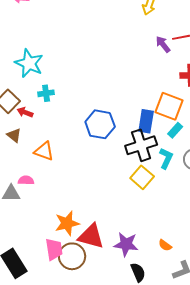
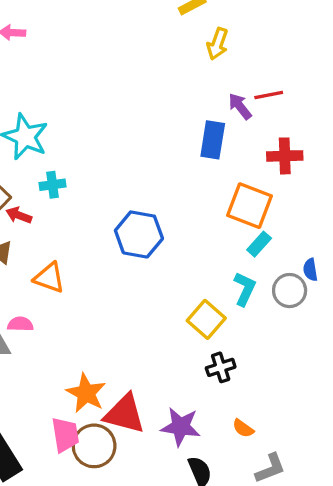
blue rectangle: (146, 121) -> (213, 140), moved
black cross: (141, 145) -> (221, 367), moved, size x0.6
orange star: (67, 223) -> (86, 393), turned -30

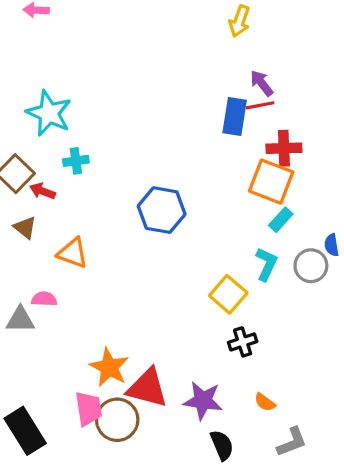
red line: (269, 95) -> (260, 105), moved
red cross: (285, 156) -> (284, 148), moved

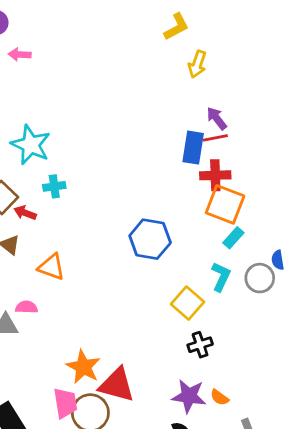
red cross: (284, 148) -> (215, 175), moved
blue hexagon: (162, 210) -> (150, 239), moved
purple star: (203, 401) -> (189, 396), moved

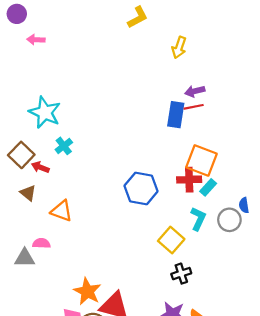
yellow L-shape: (176, 27) -> (138, 17), moved
purple arrow: (217, 118) -> (195, 91), turned -66
red cross: (215, 175) -> (189, 180), moved
cyan cross: (54, 186) -> (64, 146), turned -30

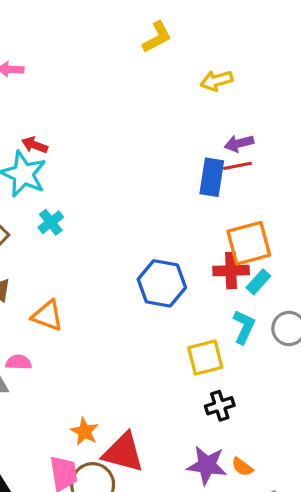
yellow arrow: (179, 48) -> (217, 81), turned 55
orange square: (201, 161) -> (249, 243), turned -36
red arrow: (40, 167) -> (35, 145), moved
yellow square: (171, 240) -> (205, 357), turned 35
orange star: (87, 291) -> (85, 432), size x0.7

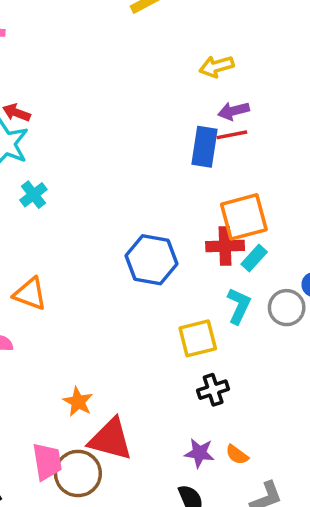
yellow arrow: (217, 81) -> (216, 66), moved
orange star: (85, 432) -> (78, 402), moved
purple star: (207, 465) -> (199, 453), size x0.7

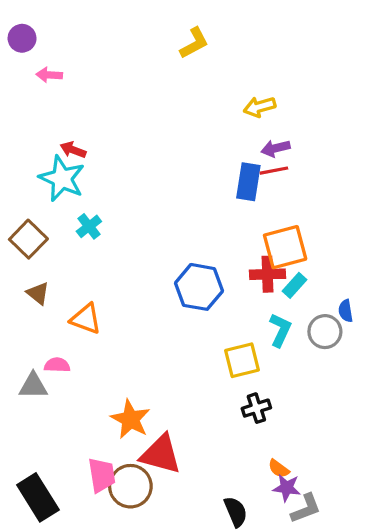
orange star: (78, 402) -> (130, 419), size x1.4
purple star: (199, 453) -> (287, 488), moved

